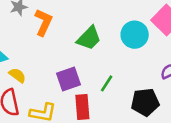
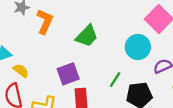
cyan circle: (135, 35) -> (138, 47), moved
green line: (107, 83) -> (115, 80), moved

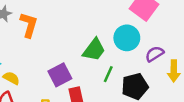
green trapezoid: (87, 36) -> (94, 50), moved

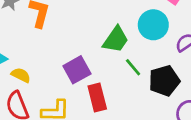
green line: (108, 74) -> (133, 67), turned -63

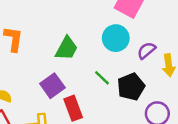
green trapezoid: (116, 40) -> (67, 48), moved

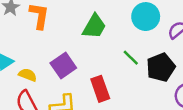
purple square: (52, 86) -> (63, 65), moved

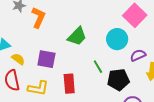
purple square: (63, 65) -> (46, 59), turned 30

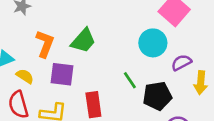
orange L-shape: (38, 17) -> (45, 44), moved
green trapezoid: (77, 36) -> (83, 41), moved

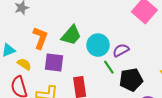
cyan circle: (153, 43) -> (98, 45), moved
purple semicircle: (181, 63) -> (121, 50), moved

